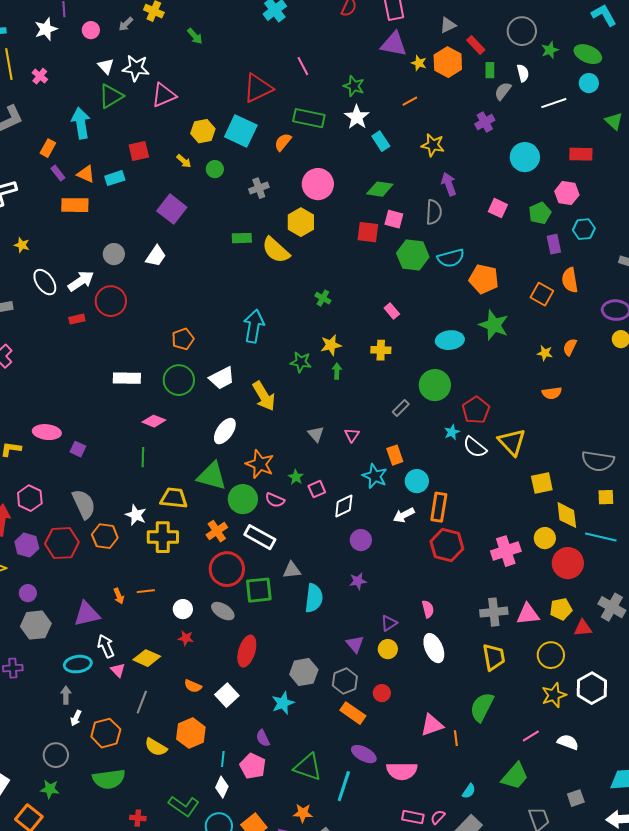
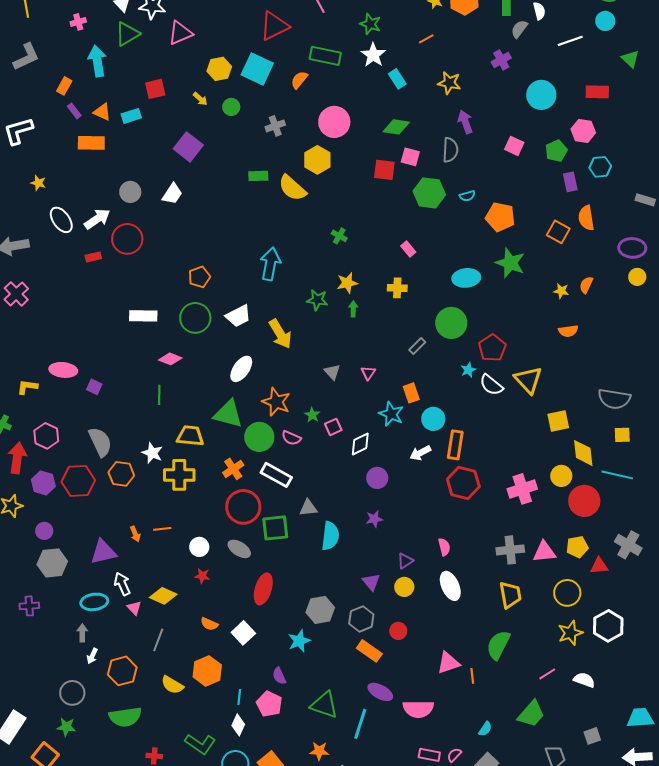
pink cross: (40, 76) -> (78, 22), moved, turned 35
cyan semicircle: (451, 258) -> (467, 196), size x0.6

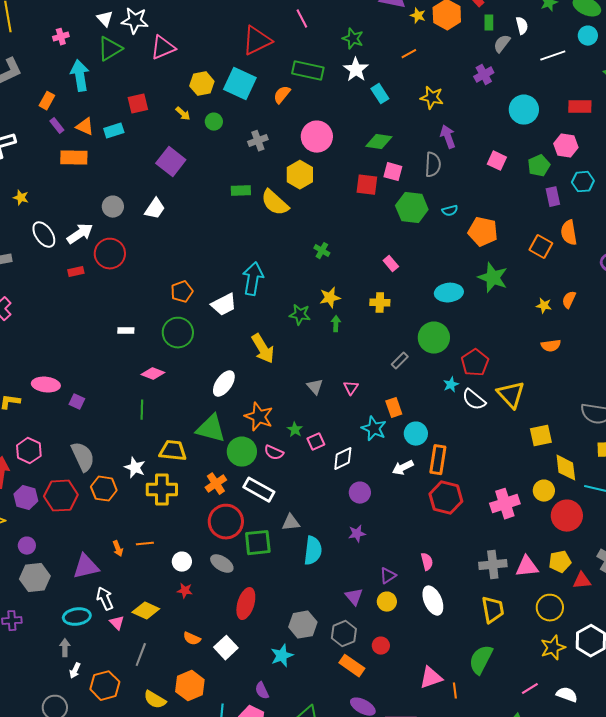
white rectangle: (143, 316) -> (126, 331), size x0.6
white trapezoid: (238, 316) -> (224, 305), moved

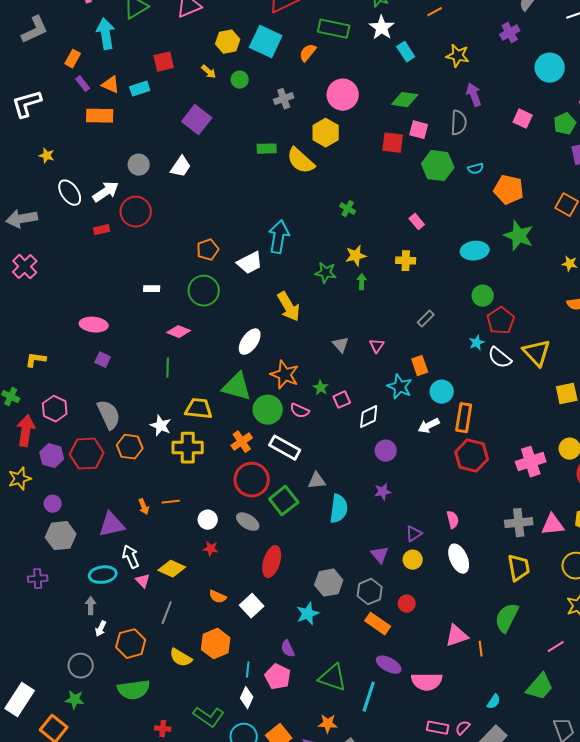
green circle: (434, 338) -> (483, 296), moved, size x0.7
pink ellipse: (46, 385) -> (94, 325), moved
green square: (258, 543) -> (284, 501), turned -32

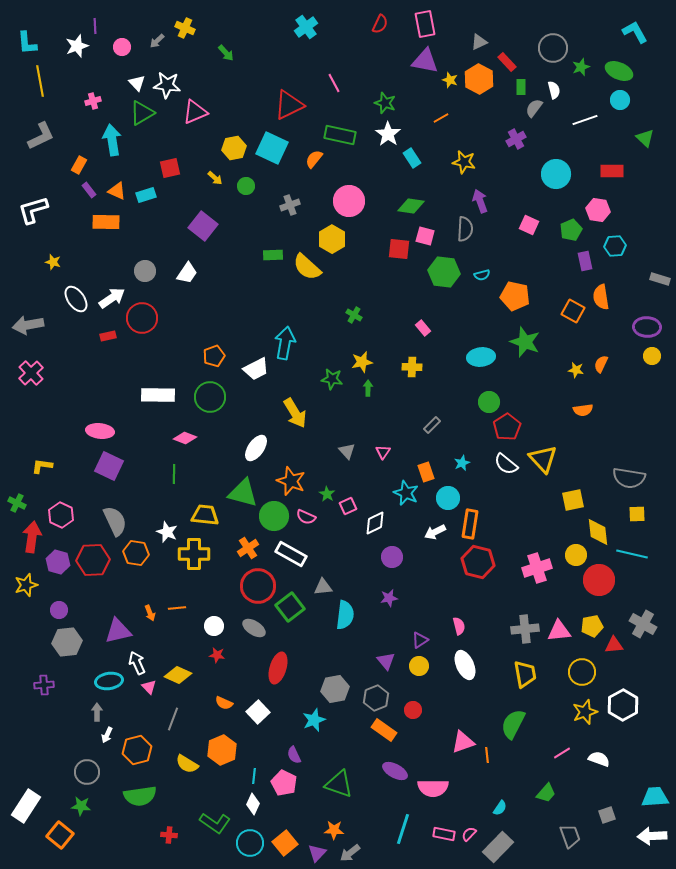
white rectangle: (152, 289) -> (158, 395), size x2.0
cyan star: (477, 343) -> (462, 463), moved
purple square: (103, 360) -> (109, 466), size x1.8
green trapezoid: (540, 687) -> (546, 793), size x0.7
cyan line: (369, 697) -> (403, 829), moved

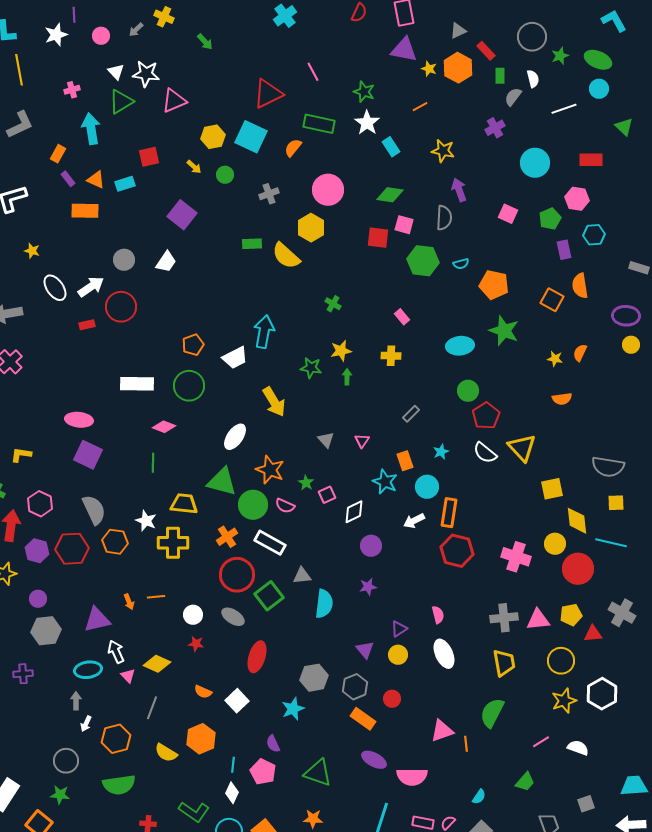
pink cross: (537, 568) -> (516, 557), turned 36

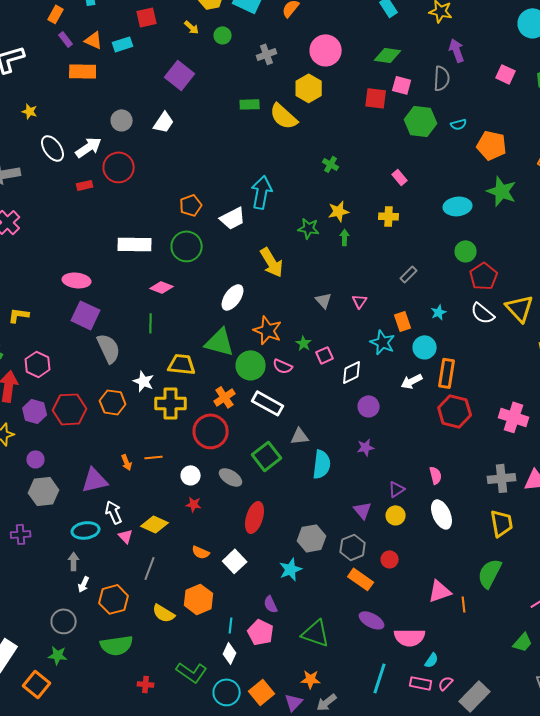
gray semicircle: (94, 510) -> (109, 348), moved
red circle: (237, 575) -> (211, 431), moved
cyan semicircle: (479, 797) -> (432, 660), moved

